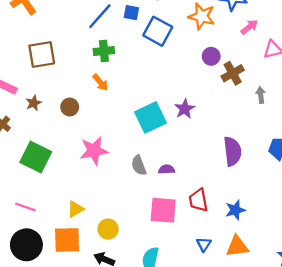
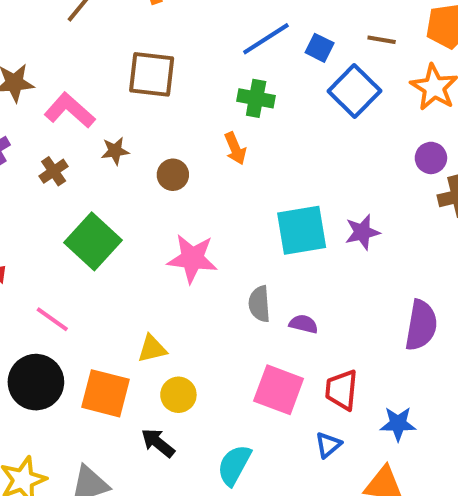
yellow triangle: (75, 209) -> (152, 349), moved
blue triangle: (204, 244) -> (328, 445), moved

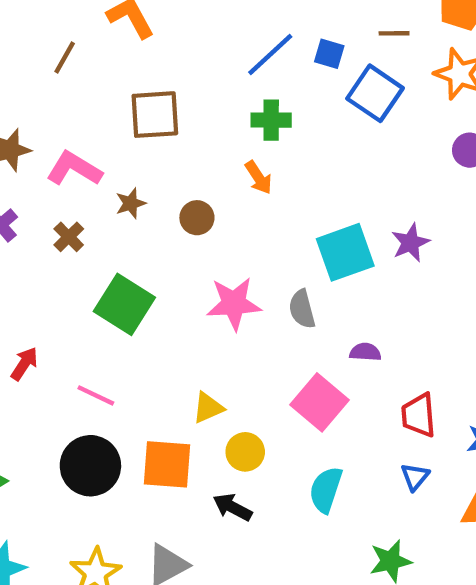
gray semicircle: (259, 304) -> (302, 309), moved
pink square: (279, 390) -> (319, 402), moved, turned 30
cyan semicircle: (234, 465) -> (326, 490), moved

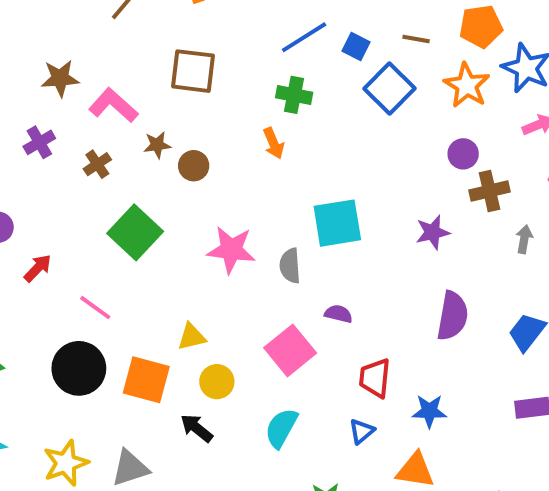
brown circle: (197, 218) -> (194, 166), moved
purple star: (410, 243) -> (433, 232), moved

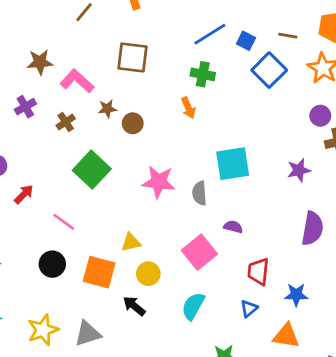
black circle: (79, 368) -> (52, 264), size x0.7

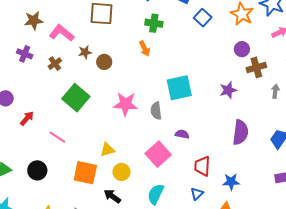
blue square: (269, 70) -> (203, 18), size x0.7
purple cross: (25, 107) -> (25, 54), turned -35
black circle: (52, 264) -> (37, 170), moved

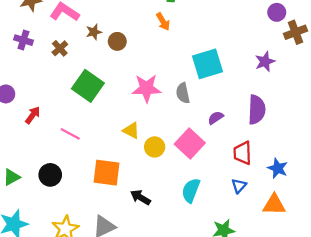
purple semicircle: (240, 132) -> (257, 110), moved
purple semicircle: (182, 134) -> (216, 118), turned -40
yellow triangle: (107, 150) -> (131, 130), moved, turned 49
yellow circle: (122, 172) -> (155, 147), moved
blue star: (231, 182) -> (278, 168), turned 30

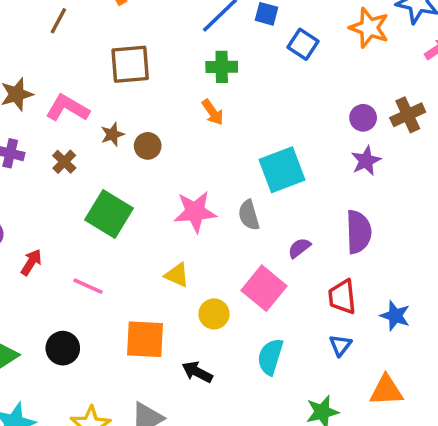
purple circle: (277, 12) -> (363, 118), moved
yellow circle: (155, 147) -> (214, 314), moved
orange triangle: (274, 205) -> (386, 390), moved

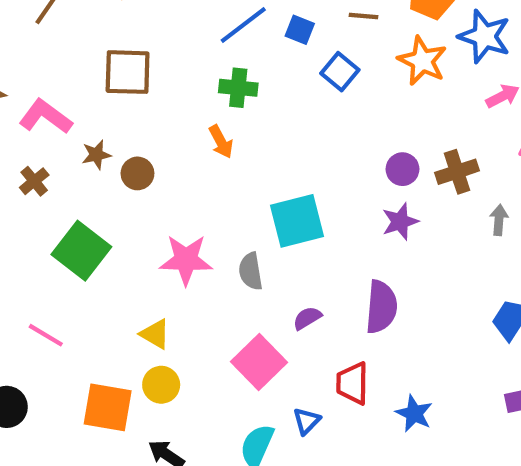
yellow circle: (214, 314) -> (161, 385), moved
blue triangle: (340, 345) -> (307, 421), moved

